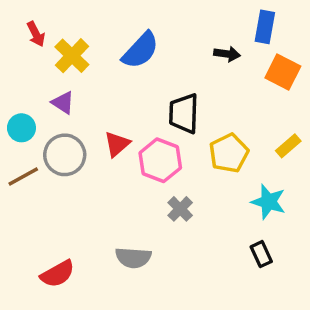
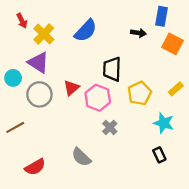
purple triangle: (63, 103) -> (38, 63), size x1.5
brown line: (23, 177) -> (15, 127), moved
gray semicircle: (133, 258) -> (81, 157), turned 40

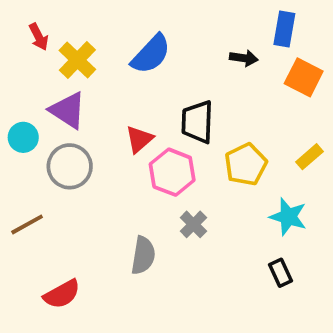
red triangle: (71, 88) -> (139, 139), moved
gray semicircle: (81, 157) -> (143, 255), moved, turned -125

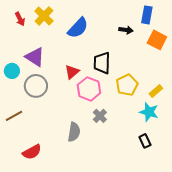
yellow cross: (77, 60) -> (44, 16), moved
yellow rectangle: (310, 157) -> (156, 91), moved

